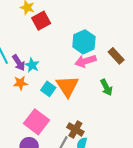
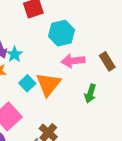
cyan hexagon: (84, 42) -> (62, 33), moved
green arrow: (106, 87) -> (90, 93), turned 35

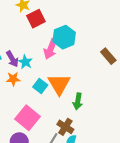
pink arrow: (73, 61) -> (50, 49), moved, turned -54
green arrow: (90, 93) -> (78, 101), moved

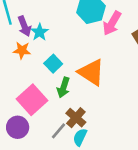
pink arrow: (50, 49) -> (112, 23), moved
orange triangle: (59, 84) -> (91, 72), moved, turned -35
green arrow: (78, 101) -> (63, 87), moved

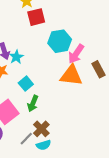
orange triangle: (91, 72) -> (71, 75), moved, turned -30
cyan semicircle: (80, 137) -> (44, 145), turned -136

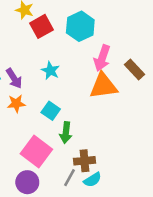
cyan hexagon: (60, 41) -> (80, 26), moved
cyan star: (16, 57) -> (50, 71), moved
brown cross: (41, 129) -> (84, 161), turned -35

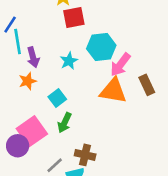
cyan hexagon: (80, 26) -> (101, 47), moved
orange star: (16, 103) -> (28, 81), turned -30
brown cross: (84, 161) -> (85, 155), moved
purple circle: (27, 182) -> (18, 146), moved

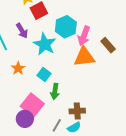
purple arrow: (33, 57) -> (22, 31), moved
cyan star: (69, 61) -> (45, 44), size x1.6

